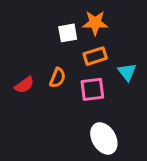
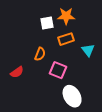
red semicircle: (24, 85) -> (17, 72), moved
pink square: (92, 89) -> (58, 70), moved, turned 30

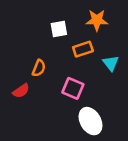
orange star: (66, 16) -> (97, 20), moved
orange semicircle: (40, 54) -> (39, 68), moved

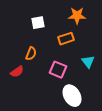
white square: (59, 29) -> (38, 23), moved
cyan triangle: (111, 63) -> (88, 62), moved

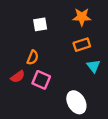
orange rectangle: (66, 39) -> (82, 45), moved
pink square: (58, 70) -> (41, 80), moved

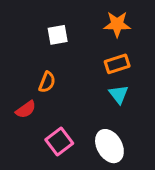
cyan triangle: (94, 66) -> (119, 94), moved
pink square: (41, 80) -> (59, 141), moved, turned 30

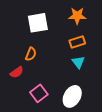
white square: (58, 35) -> (38, 23), size x1.5
white ellipse: (109, 146) -> (72, 96), turned 60

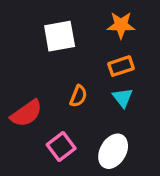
orange semicircle: (31, 54) -> (78, 96), moved
red semicircle: (17, 72) -> (26, 113), size x1.5

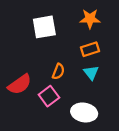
pink square: (61, 146) -> (49, 96), moved
white ellipse: (113, 151) -> (84, 112), turned 70

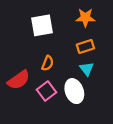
orange semicircle: (58, 71) -> (48, 63), moved
white ellipse: (84, 112) -> (74, 91), moved, turned 60

